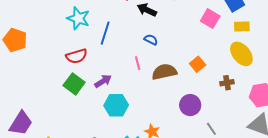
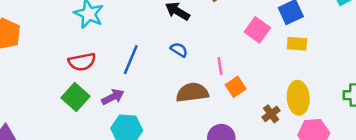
blue line: (105, 33) -> (131, 60), moved
yellow ellipse: (241, 54) -> (298, 98), moved, turned 30
pink line: (138, 63) -> (220, 66), moved
brown cross: (227, 83) -> (271, 114), turned -32

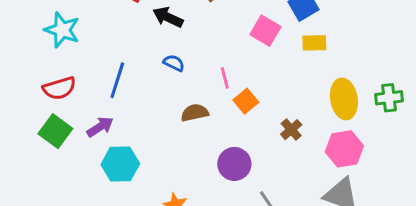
brown semicircle: (192, 93) -> (195, 113), size x0.7
yellow ellipse: (298, 98) -> (344, 99), moved

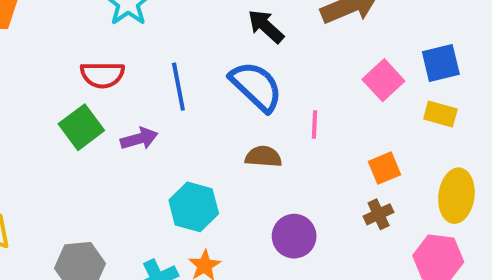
blue semicircle: (174, 63) -> (256, 86), size x2.0
blue line: (117, 80) -> (178, 87), turned -45
orange square: (246, 101) -> (384, 168), moved
cyan hexagon: (120, 164) -> (194, 207), moved

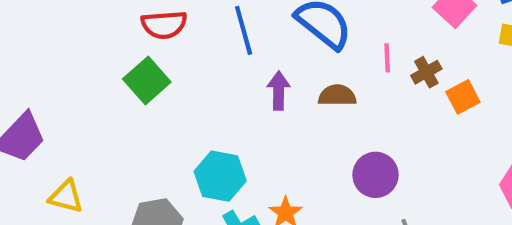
purple arrow: (139, 139) -> (279, 91), moved, turned -69
cyan hexagon: (194, 207) -> (220, 176), moved
brown cross: (379, 214) -> (426, 72), moved

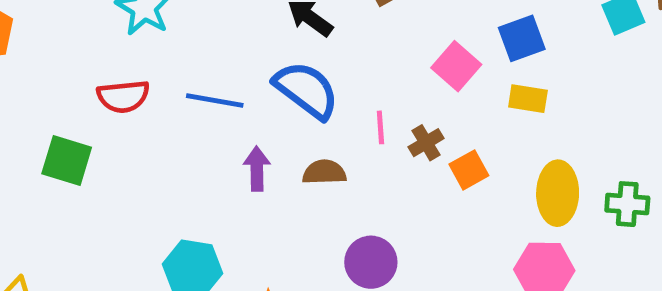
blue line: (244, 30) -> (215, 100), turned -63
green square: (147, 81) -> (67, 160), moved, turned -30

